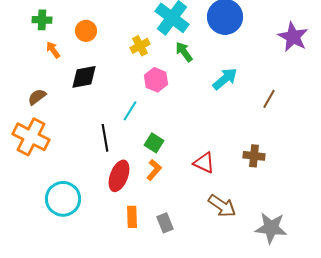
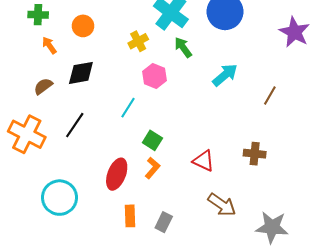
brown semicircle: (37, 97) -> (43, 86), moved
black line: (105, 138) -> (75, 125), moved, turned 44
gray rectangle: (165, 223) -> (164, 222), turned 48

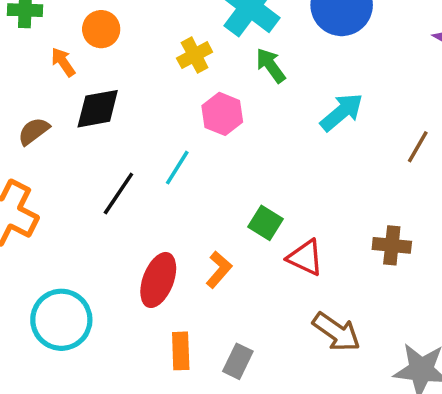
orange arrow: (49, 45) -> (63, 62), moved
black line: (75, 125) -> (118, 193), moved
green square: (152, 140) -> (265, 223), moved

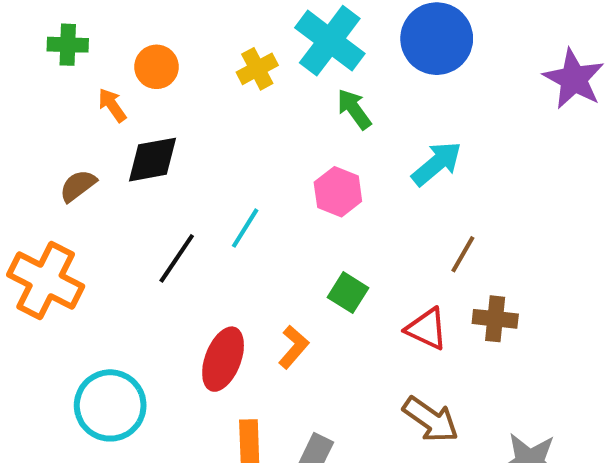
yellow cross: (195, 55) -> (257, 69), moved
pink hexagon: (222, 114) -> (338, 192), moved
brown line: (418, 147) -> (463, 254), moved
red triangle: (305, 258) -> (427, 329), moved

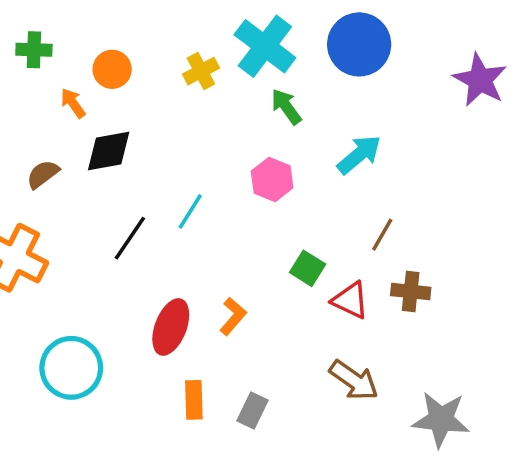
green square: (348, 293) -> (308, 268), moved

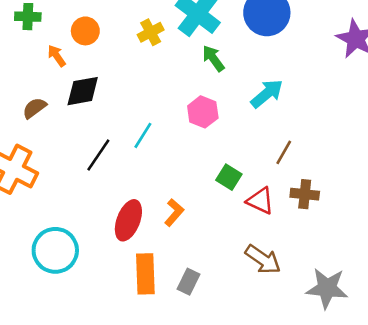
orange rectangle: (194, 400) -> (145, 274), size x1.4

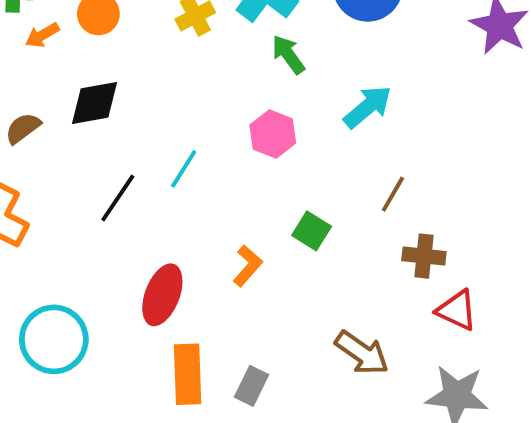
orange arrow: (57, 56) -> (42, 35), moved, turned -85
red triangle: (260, 201) -> (457, 310), moved
orange L-shape: (174, 212) -> (248, 266), moved

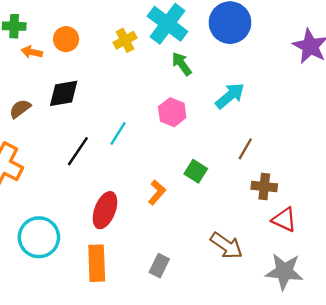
orange arrow: (42, 35) -> (32, 52), turned 42
orange rectangle: (188, 374) -> (97, 263), moved

